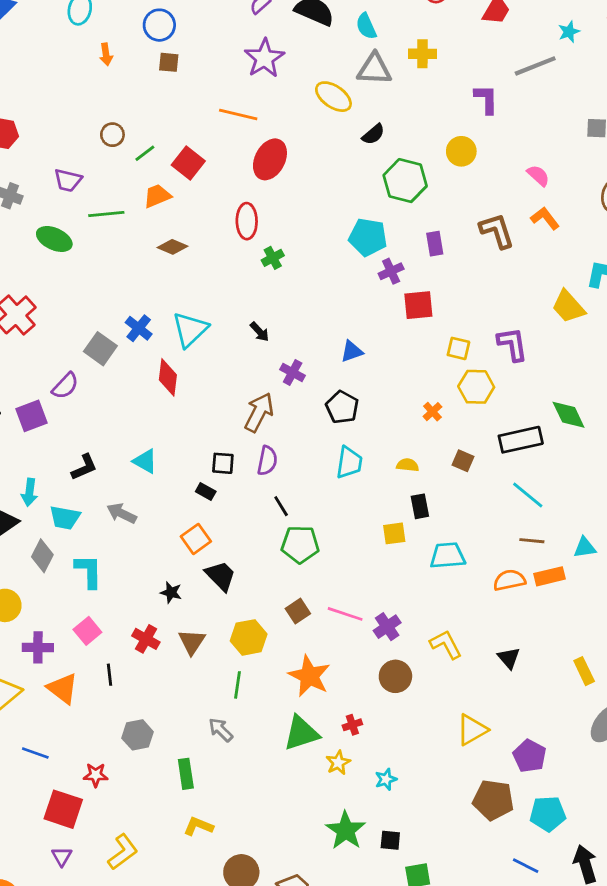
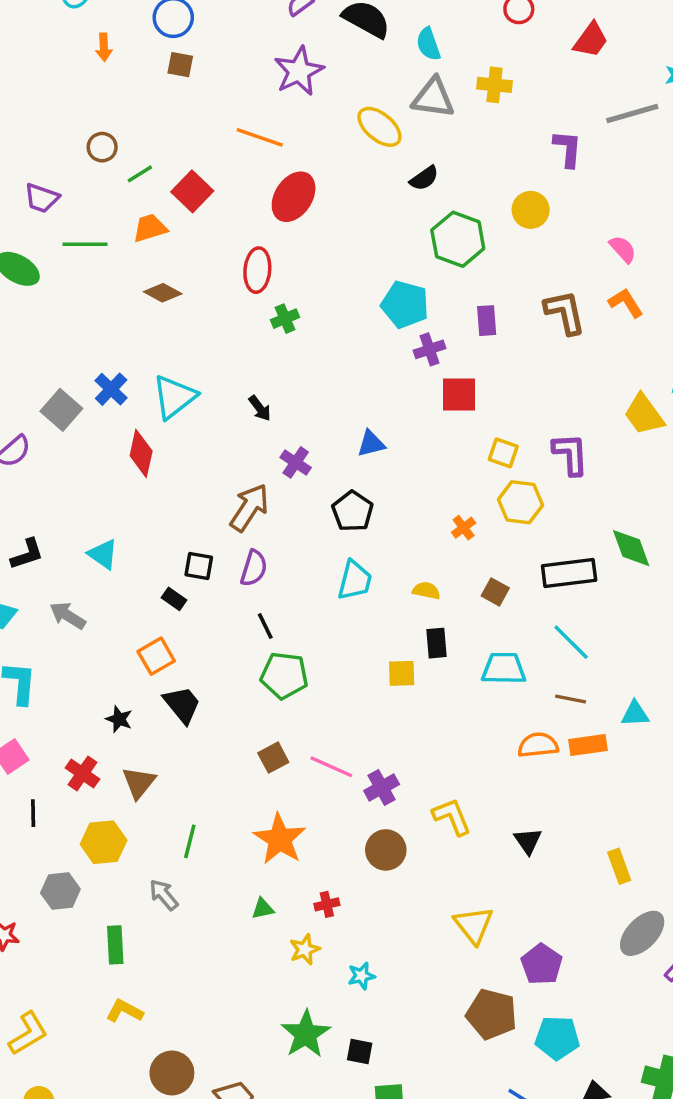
cyan trapezoid: (448, 556) -> (504, 668), moved
yellow hexagon: (249, 637) -> (104, 842), moved
yellow triangle: (472, 730) -> (474, 925), turned -44
green triangle: (301, 733) -> (263, 909), size x0.5

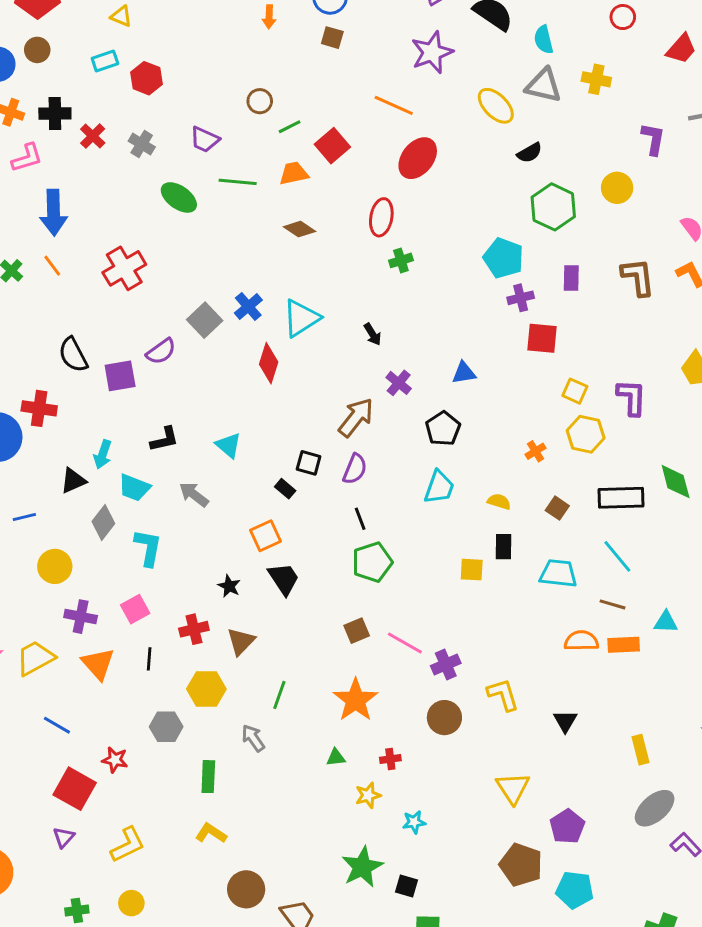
green pentagon: (284, 676) -> (372, 562), turned -30
red cross: (82, 774) -> (194, 629), turned 36

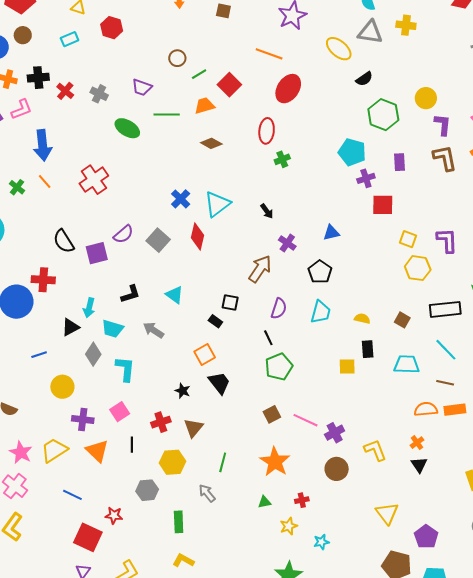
red hexagon: (147, 78) -> (112, 28), moved
purple L-shape: (653, 139) -> (443, 125), moved
gray square: (205, 320) -> (158, 240), moved
orange cross: (535, 451) -> (417, 443), moved
purple semicircle: (355, 469) -> (279, 309), moved

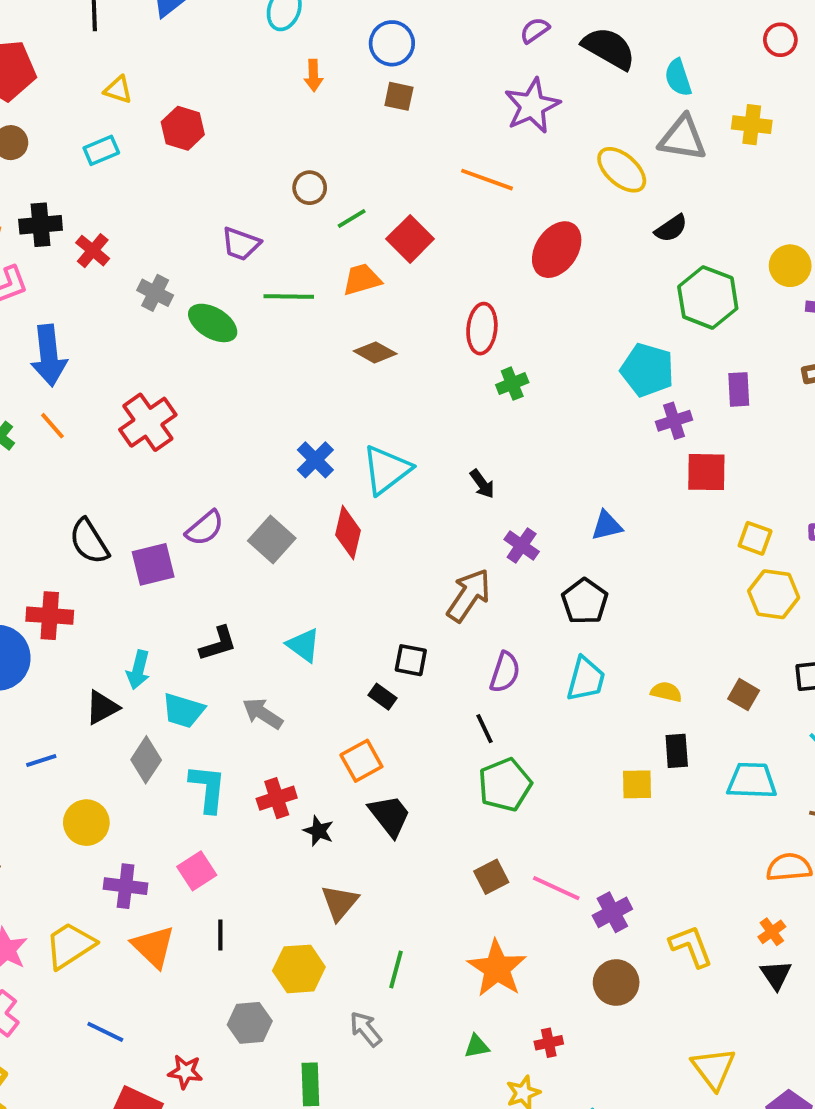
red ellipse: (288, 89) -> (557, 250), moved
gray cross: (99, 94) -> (155, 293), moved
red cross: (161, 422) -> (277, 798), moved

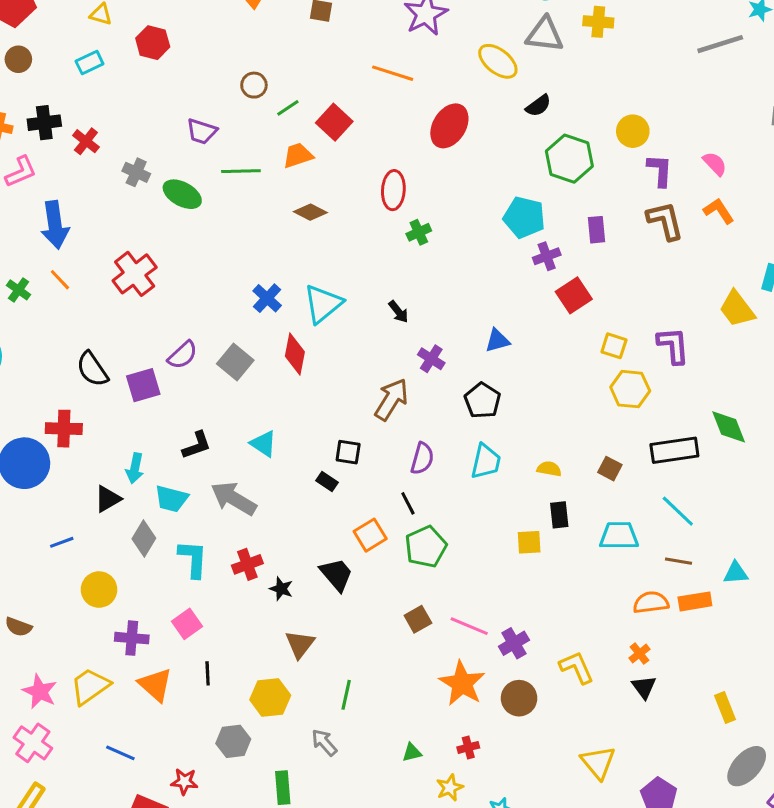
red square: (706, 472) -> (574, 295), turned -32
gray arrow: (263, 713) -> (234, 499), size x1.4
orange square: (361, 761) -> (370, 535), moved
orange star: (497, 968) -> (462, 683), moved

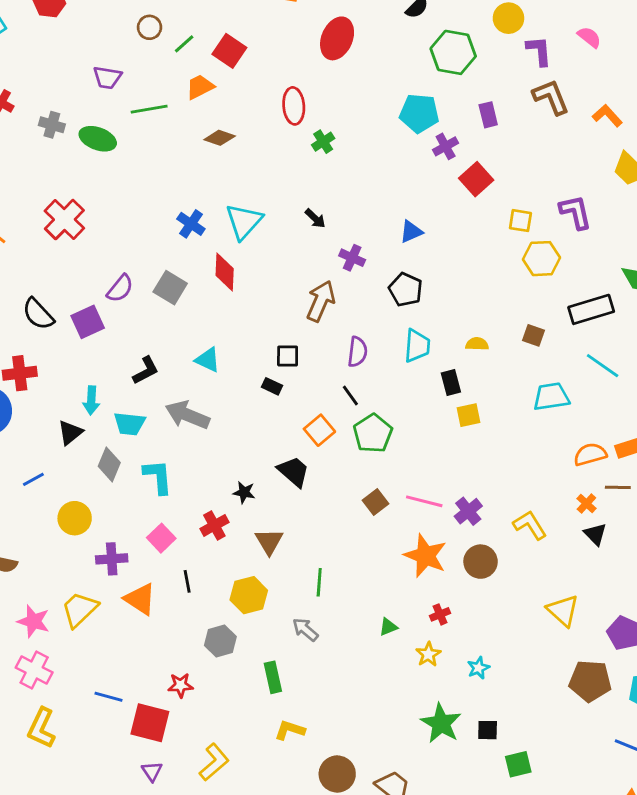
orange L-shape: (719, 211) -> (607, 116), moved
black rectangle: (559, 515) -> (451, 382), moved
brown line: (679, 561) -> (618, 487), moved
red cross: (247, 564) -> (214, 525), moved
blue line: (120, 753) -> (109, 697), moved

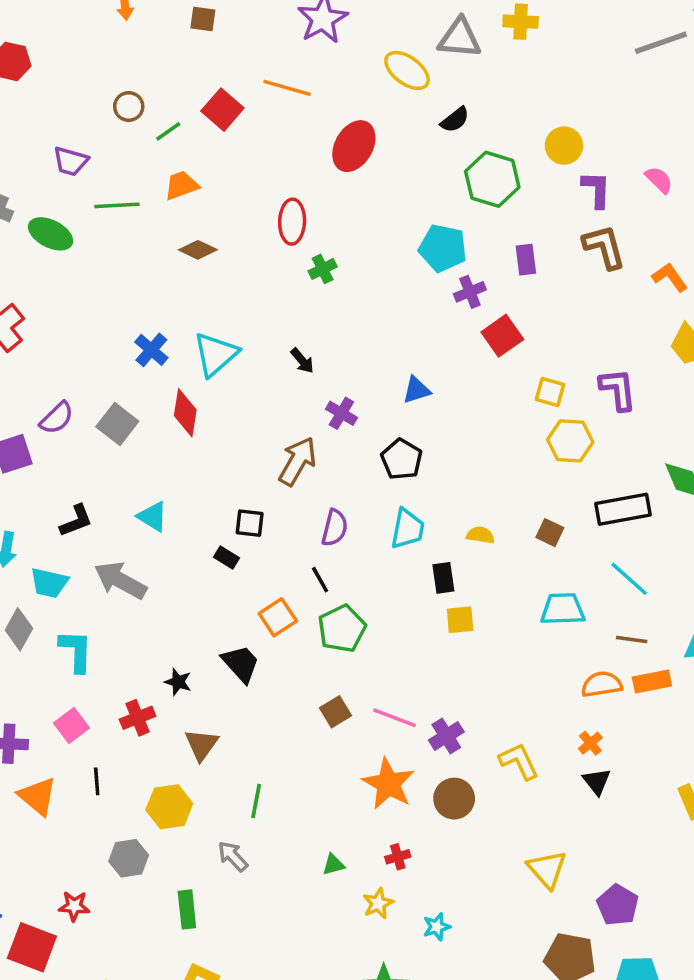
red square: (229, 51) -> (222, 110), moved
brown line: (618, 487) -> (632, 640), moved

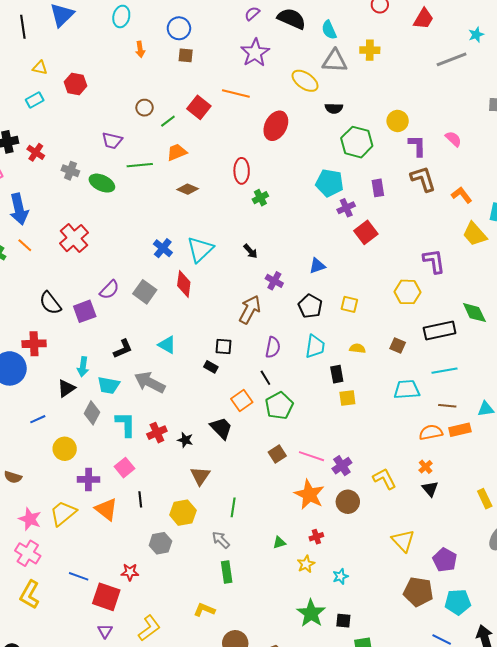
black semicircle: (455, 120) -> (334, 108), turned 42
yellow square: (550, 392) -> (349, 304), moved
cyan line: (629, 579) -> (445, 371), turned -50
red cross: (138, 718) -> (157, 433), moved
green rectangle: (187, 909) -> (227, 572), moved

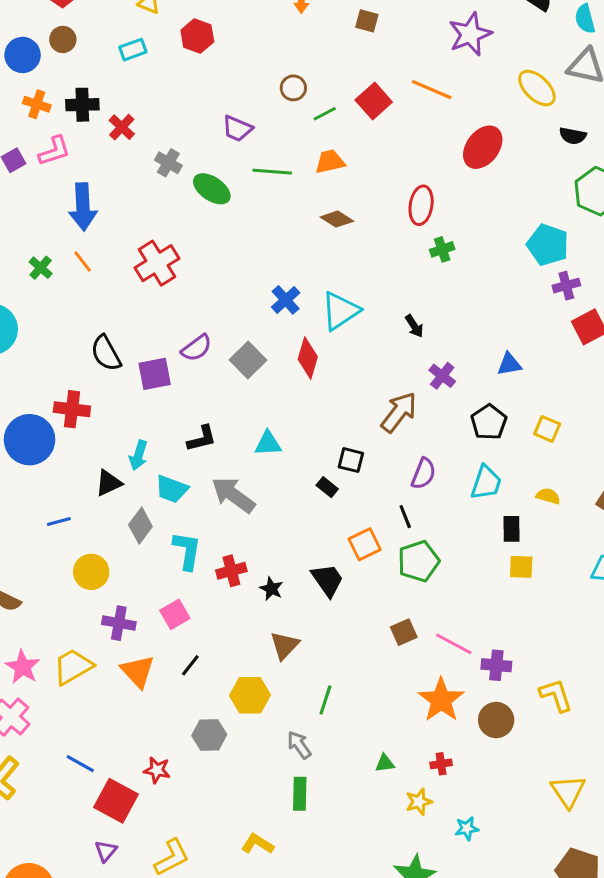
cyan triangle: (167, 345) -> (268, 444), turned -42
purple cross: (342, 466) -> (496, 665), turned 30
black line: (140, 499) -> (190, 665), turned 35

